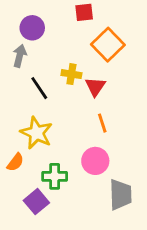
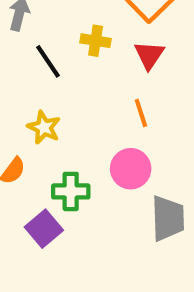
red triangle: (95, 87) -> (149, 55), moved
yellow star: (36, 133) -> (44, 127), size x0.7

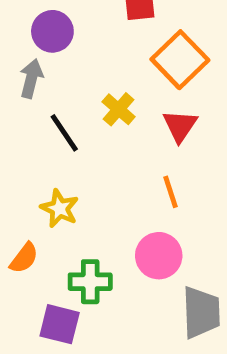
yellow cross: (96, 41) -> (119, 109), turned 32
purple square: (44, 229) -> (60, 324), turned -36

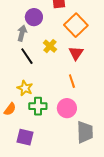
purple circle: (52, 31) -> (34, 17), moved
gray arrow: (31, 79) -> (22, 33), moved
green cross: (90, 282) -> (38, 106), moved

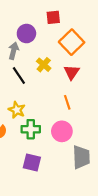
purple square: (25, 137) -> (32, 163), moved

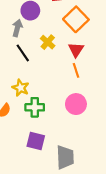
orange line: (67, 102) -> (76, 70), moved
pink circle: (62, 131) -> (76, 104), moved
gray trapezoid: (81, 157) -> (65, 157), moved

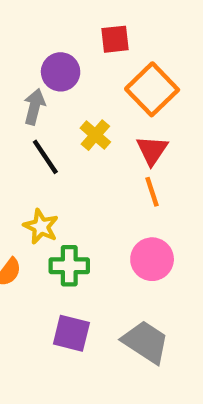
gray trapezoid: (65, 157) -> (145, 342), moved, turned -55

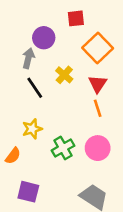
yellow star: (41, 227) -> (32, 129), turned 30
green cross: (69, 266) -> (63, 148), moved, turned -30
purple square: (71, 333) -> (28, 192), moved

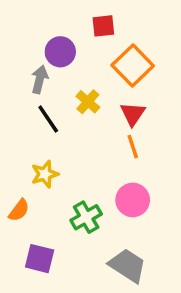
green cross: (63, 148) -> (86, 217), moved

